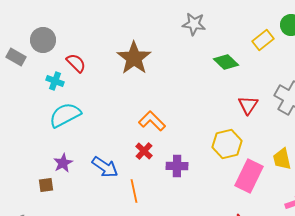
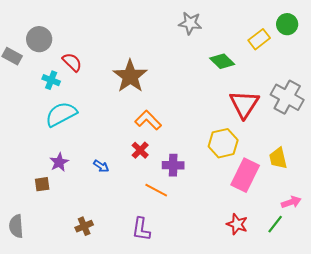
brown star: (134, 58) -> (130, 76), moved
red triangle: (248, 105) -> (244, 104), size x1.5
blue arrow: (105, 167) -> (101, 166), size x0.6
orange line: (134, 191) -> (156, 190), moved, turned -50

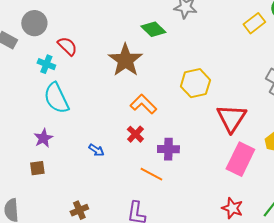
green diamond: (222, 61) -> (153, 29), moved
red triangle: (244, 104) -> (231, 118), moved
cyan semicircle: (61, 114) -> (56, 98), turned -88
yellow hexagon: (223, 143) -> (195, 83), moved
purple star: (59, 162) -> (43, 138), moved

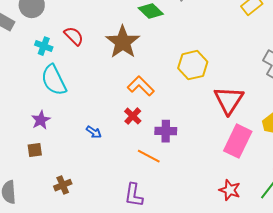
red semicircle: (67, 46) -> (74, 36), moved
brown cross: (79, 210) -> (63, 185), moved

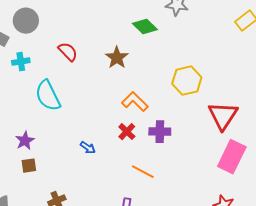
brown star: (123, 42) -> (117, 58), size x0.7
cyan cross: (44, 46) -> (21, 62), moved, turned -30
purple star: (41, 120) -> (25, 141), moved
purple cross: (166, 131) -> (160, 132), moved

